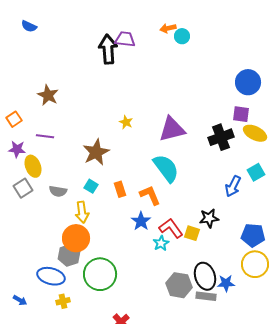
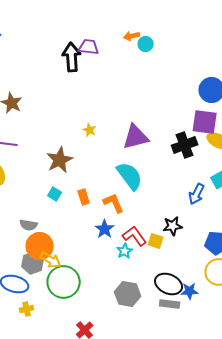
purple square: (241, 114) -> (205, 122), size x1.5
gray semicircle: (58, 191) -> (29, 225), moved
yellow arrow: (82, 212) -> (51, 260), moved, turned -50
black ellipse: (205, 276) -> (169, 284), turned -48
gray hexagon: (179, 285) -> (128, 294), moved

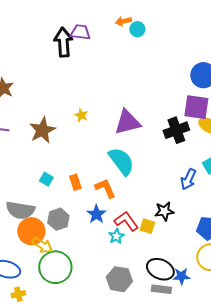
brown star: (60, 160) -> (42, 130), moved
gray semicircle: (29, 225) -> (20, 210), size x1.6
gray hexagon: (33, 263) -> (58, 219), moved

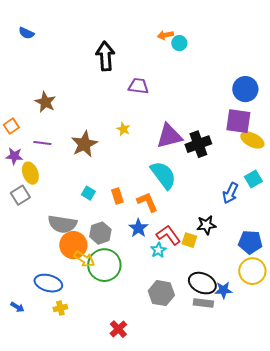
purple trapezoid: (80, 32) -> (138, 86), moved
black cross: (176, 130) -> (198, 144), moved
green circle: (55, 267) -> (104, 265), moved

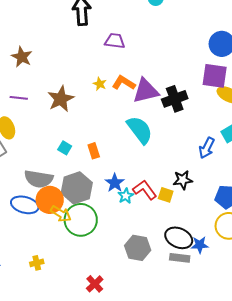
orange L-shape: (147, 202) -> (124, 83), moved, turned -35
gray hexagon: (100, 233) -> (77, 188), size x1.4
cyan star: (158, 250) -> (126, 196), moved
blue ellipse: (48, 283) -> (25, 205), moved

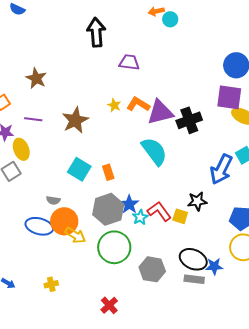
cyan square: (65, 148) -> (79, 169), size x1.6
blue arrow: (207, 148) -> (221, 169), size x1.4
gray semicircle: (39, 179) -> (53, 200), size x0.5
gray hexagon: (77, 188) -> (108, 209), moved
green circle: (81, 220) -> (114, 247), moved

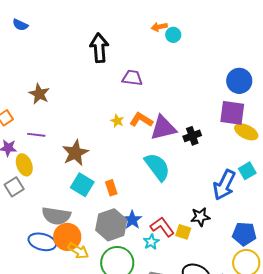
brown star: (75, 120) -> (75, 153), moved
black cross: (189, 120) -> (192, 136), size x0.7
gray semicircle: (53, 200) -> (56, 216), size x2.0
cyan star: (140, 217) -> (151, 242), moved

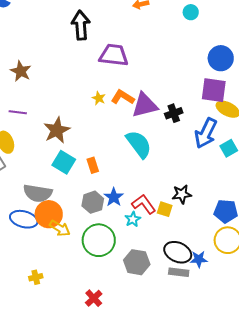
cyan circle: (173, 35) -> (191, 12), moved
purple trapezoid: (132, 78) -> (114, 55), size x1.4
blue arrow: (224, 185) -> (206, 133), moved
gray hexagon: (111, 225) -> (93, 202), size x0.7

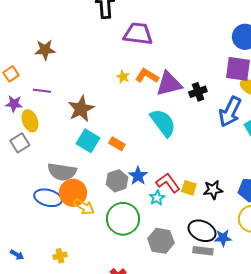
brown star: (21, 71) -> (45, 50), turned -30
orange rectangle: (93, 165) -> (117, 144), turned -42
black star: (182, 194) -> (213, 190), moved

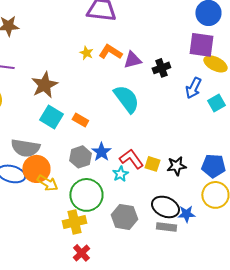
purple triangle: (169, 84) -> (132, 60), size x0.7
blue arrow: (230, 112) -> (193, 88), size x0.7
yellow cross: (60, 256) -> (74, 222), moved, size x1.6

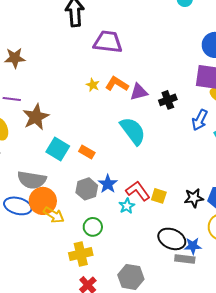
brown star: (44, 85) -> (36, 117), moved
black star: (176, 166) -> (194, 198), moved
green circle: (86, 195) -> (93, 227), size x0.6
gray hexagon: (124, 217) -> (131, 277), moved
gray rectangle: (166, 227) -> (185, 259), moved

